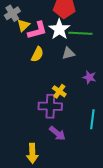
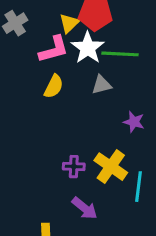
yellow triangle: (23, 25) -> (69, 23), moved
yellow cross: (59, 91) -> (111, 167), moved, size x1.5
purple cross: (50, 106) -> (74, 167), size x0.6

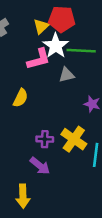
pink L-shape: (54, 49) -> (39, 59), moved
yellow semicircle: (54, 86) -> (20, 98), moved
purple arrow: (85, 208) -> (40, 166), moved

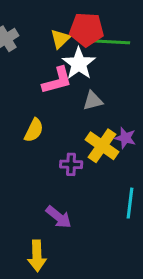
green line: (81, 51) -> (111, 42), moved
purple cross: (45, 139) -> (71, 164), moved
yellow cross: (74, 139) -> (102, 146), moved

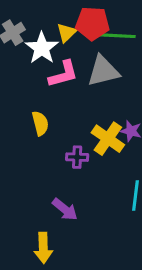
white star: (79, 64) -> (42, 48), moved
gray triangle: (93, 101) -> (103, 71), moved, size x1.6
yellow semicircle: (34, 130) -> (40, 123), turned -40

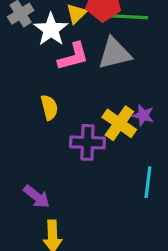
purple cross: (77, 157) -> (87, 142), size x1.5
purple arrow: (65, 209) -> (37, 197), moved

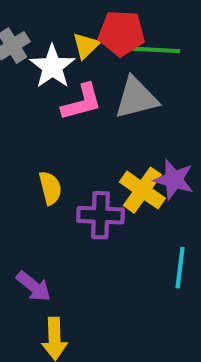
yellow semicircle: (49, 107) -> (50, 188), moved
purple star: (143, 115) -> (174, 180), size x1.4

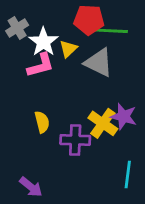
yellow triangle: (86, 46) -> (68, 49), moved
gray triangle: (136, 98) -> (99, 63), turned 40
pink L-shape: (82, 102) -> (41, 65), moved

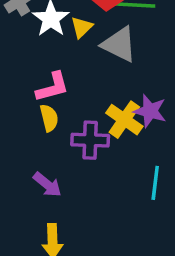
pink L-shape: (41, 65) -> (53, 87), moved
purple arrow: (31, 187) -> (47, 185), moved

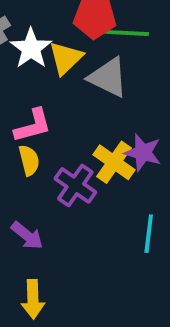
yellow triangle: (82, 27) -> (66, 58), size x1.4
purple cross: (90, 140) -> (75, 185), turned 33

